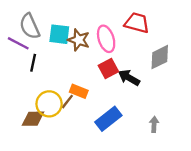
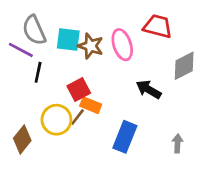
red square: (108, 68) -> (79, 89), moved
brown diamond: (33, 119) -> (22, 139), moved, turned -50
blue rectangle: (108, 119) -> (125, 137), turned -30

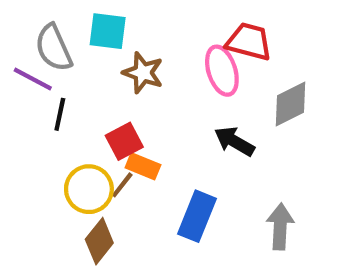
cyan square: (68, 39) -> (108, 31), moved
pink ellipse: (122, 45) -> (222, 71), moved
brown diamond: (22, 139) -> (99, 241), moved
gray arrow: (178, 143) -> (280, 227), size x1.5

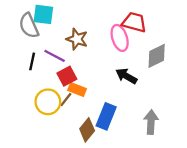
cyan square: (108, 31) -> (43, 14), moved
purple line: (33, 79) -> (55, 56), moved
brown diamond: (99, 241) -> (87, 130), moved

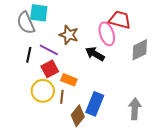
red square: (67, 76) -> (50, 69), moved
black arrow: (126, 76) -> (95, 54), moved
brown line: (66, 100) -> (62, 97), moved, turned -32

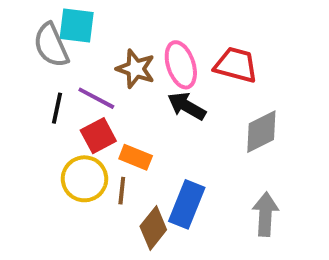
red trapezoid: (120, 20) -> (236, 65), moved
pink ellipse: (107, 34) -> (181, 65), moved
gray diamond: (140, 50) -> (261, 132), moved

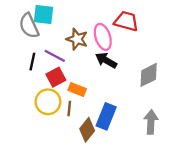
red trapezoid: (236, 65) -> (126, 21), moved

